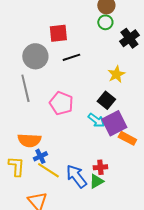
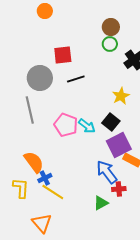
cyan arrow: (96, 120) -> (87, 126), moved
orange semicircle: (29, 140) -> (34, 162), turned -130
red cross: (100, 167) -> (119, 189), moved
blue arrow: (76, 176) -> (107, 172), moved

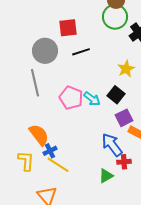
green circle: (110, 44) -> (115, 17), size x1.6
purple square: (119, 145) -> (124, 118), size x0.7

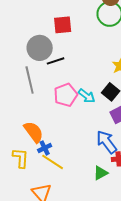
black line: (81, 52) -> (56, 61), moved
pink pentagon: (71, 98) -> (66, 95), turned 30

